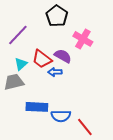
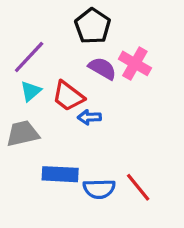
purple semicircle: (63, 56) -> (102, 68), moved
cyan triangle: (21, 64) -> (31, 91), moved
red line: (85, 127) -> (138, 187), moved

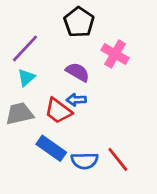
purple semicircle: (102, 68) -> (78, 72), moved
red trapezoid: (68, 96) -> (58, 111), moved
blue rectangle: (60, 174) -> (51, 148), turned 32

